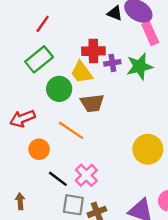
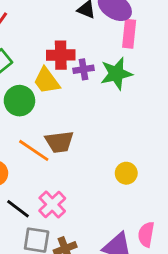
pink rectangle: (150, 33) -> (129, 34), turned 30
brown trapezoid: (92, 103) -> (59, 142), moved
yellow circle: (148, 149) -> (126, 173), size x0.6

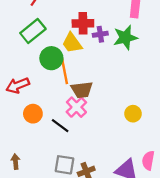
orange line: (34, 150) -> (64, 71), moved, turned 45
pink cross: (52, 205) -> (76, 107), moved
black line: (18, 209) -> (60, 126), moved

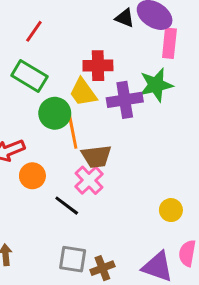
green rectangle: (33, 31) -> (29, 76), turned 70
purple cross: (100, 34) -> (125, 100), moved, size x1.6
orange circle: (33, 114) -> (32, 176), moved
yellow circle: (133, 114) -> (171, 210), moved

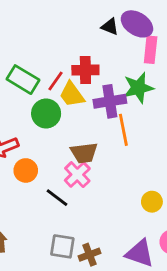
red line: (34, 31) -> (56, 81), moved
orange line: (73, 131) -> (123, 130), moved

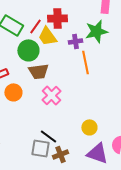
purple cross: (110, 101) -> (75, 41), size x0.6
brown trapezoid: (84, 153) -> (38, 71), moved
black line: (57, 198) -> (48, 136), moved
yellow circle: (152, 202) -> (89, 127), moved

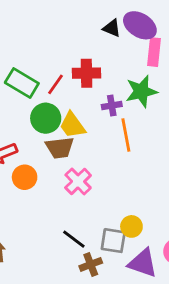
yellow trapezoid: (47, 36) -> (72, 125), moved
gray square: (40, 148) -> (113, 241), moved

